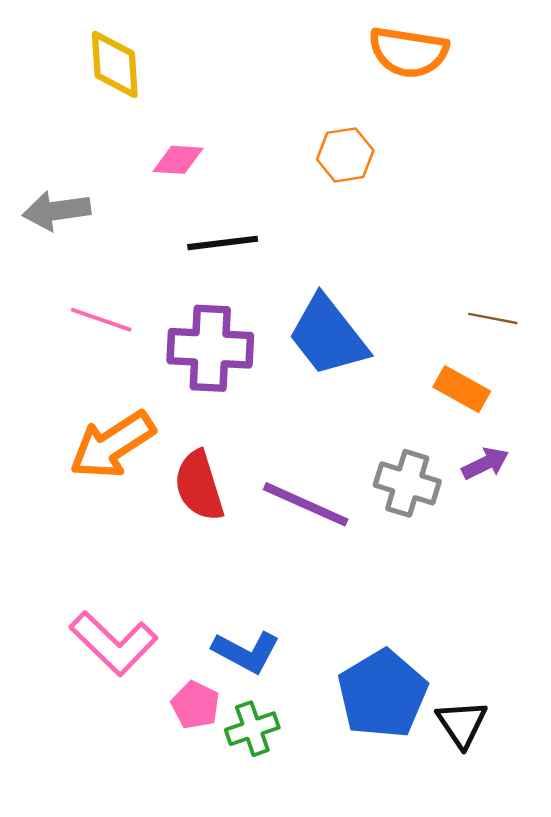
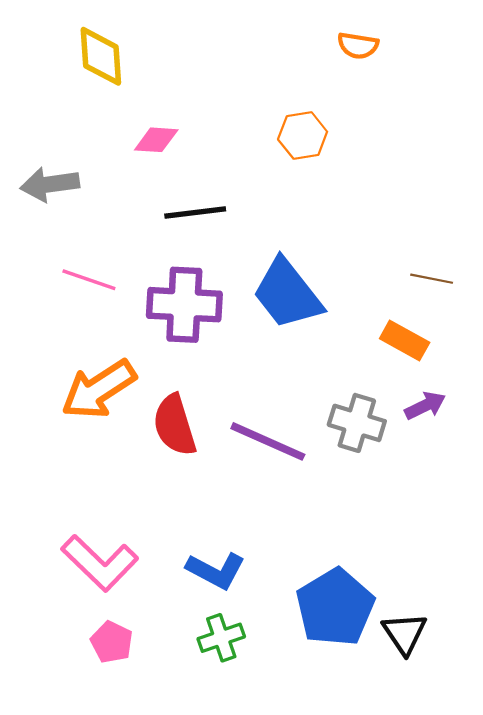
orange semicircle: (408, 52) -> (358, 45), size x0.6
pink pentagon: (195, 705) -> (112, 642), moved

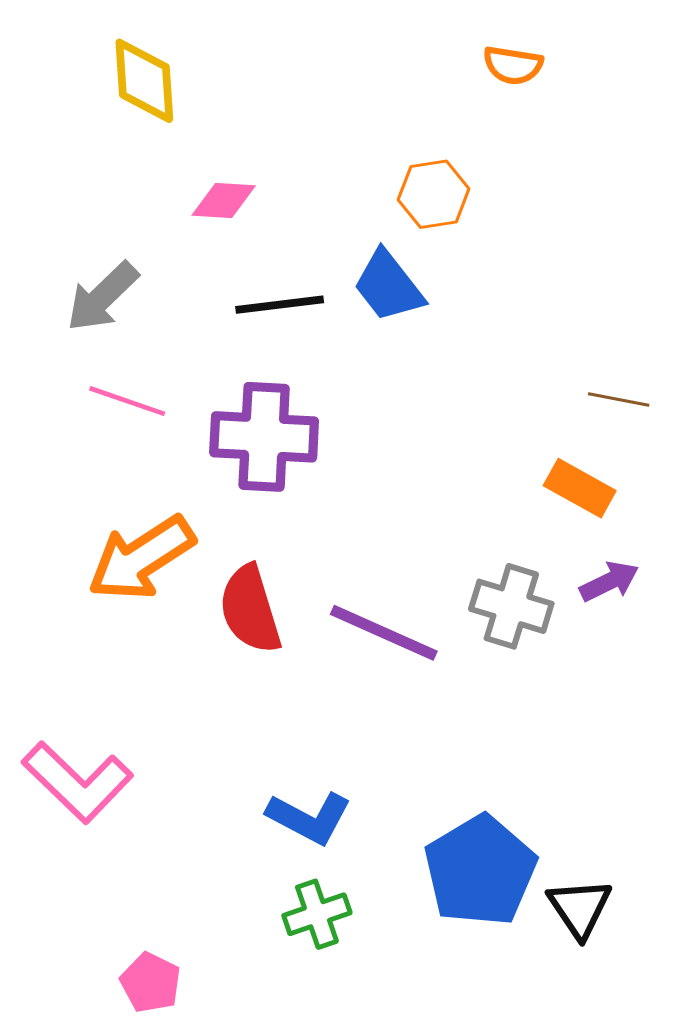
gray arrow: (50, 184) -> (102, 297), moved, turned -36
blue trapezoid: (287, 294) -> (388, 286), moved, size x0.7
pink L-shape: (100, 563) -> (77, 782), moved
pink pentagon: (112, 642) -> (151, 983), moved

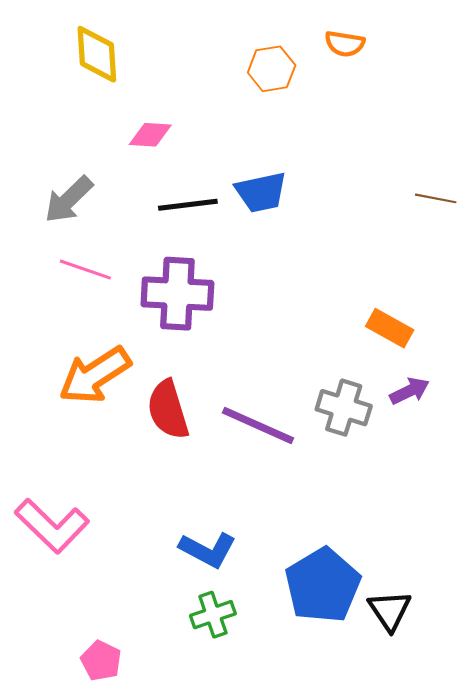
orange hexagon: (434, 194) -> (272, 69), moved
blue trapezoid: (388, 286) -> (261, 192), turned -64
brown line: (619, 400) -> (436, 198), moved

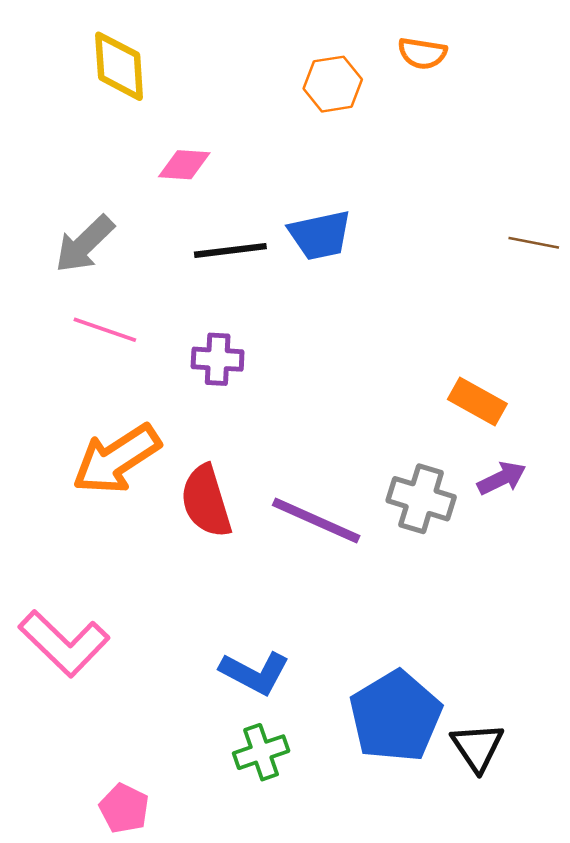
purple cross: (177, 294) -> (218, 359), size x0.6

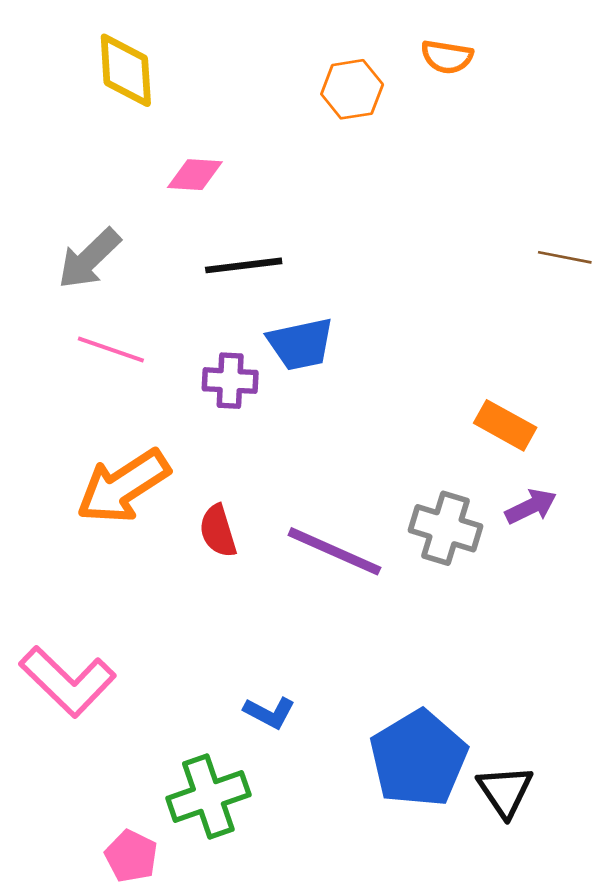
blue trapezoid: (320, 235) -> (301, 344), moved
red semicircle: (206, 501) -> (218, 531), size x0.7
blue L-shape: (255, 673) -> (269, 713), size x0.7
green cross: (261, 752) -> (208, 797), moved, size x1.4

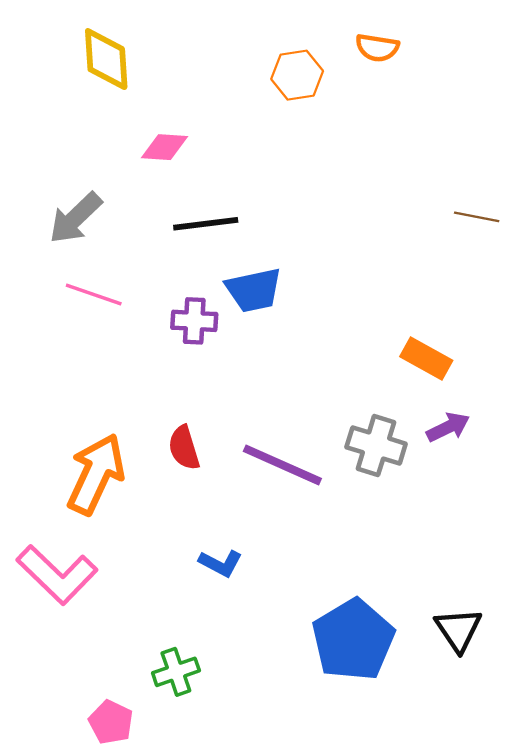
orange arrow: (123, 486) -> (96, 474), moved, turned 148
blue L-shape: (269, 713) -> (221, 563), moved
black triangle: (505, 791) -> (458, 630), moved
green cross: (208, 797) -> (176, 672), size x0.7

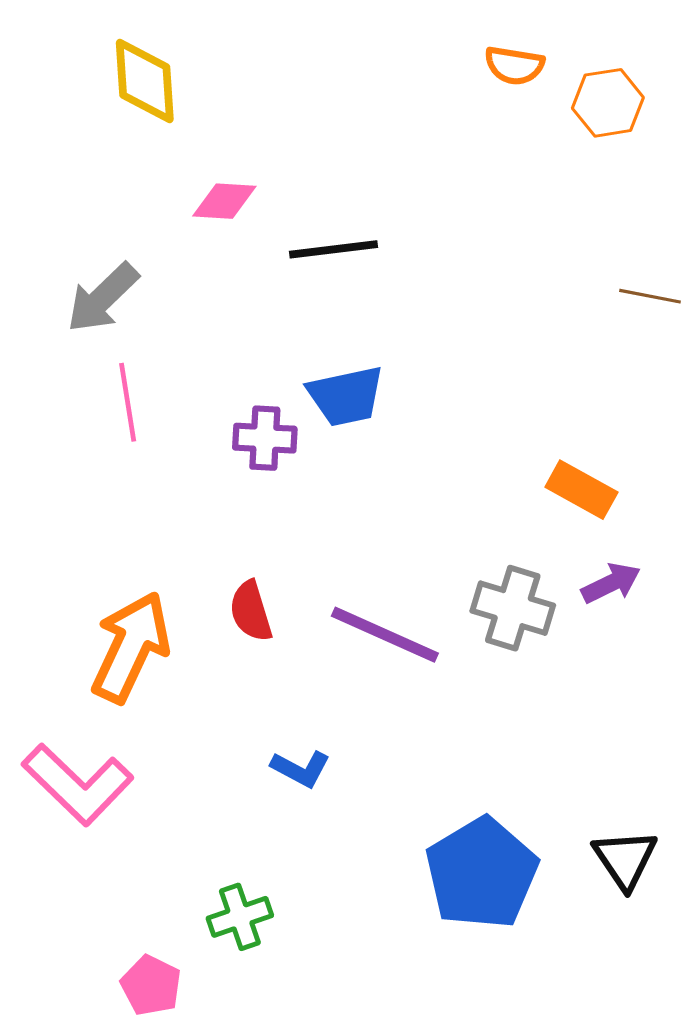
orange hexagon: (297, 75) -> (608, 103), moved
black line: (206, 224) -> (333, 249), moved
pink line: (94, 295) -> (128, 402), turned 62

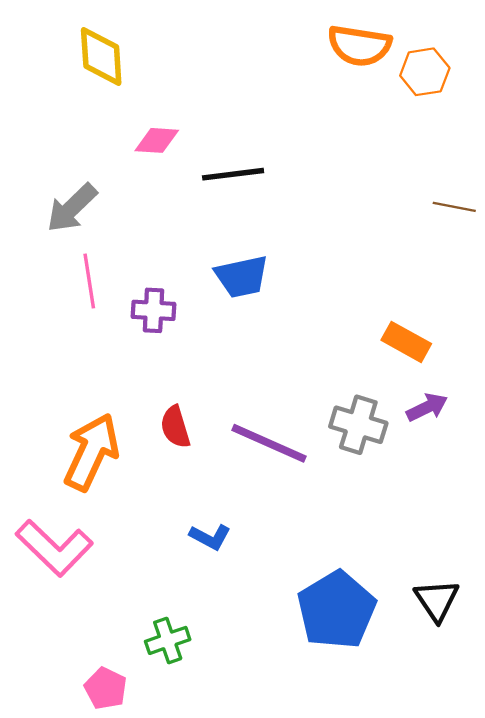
orange semicircle: (514, 65) -> (359, 46), size x1.5
purple cross: (265, 438) -> (154, 310), moved

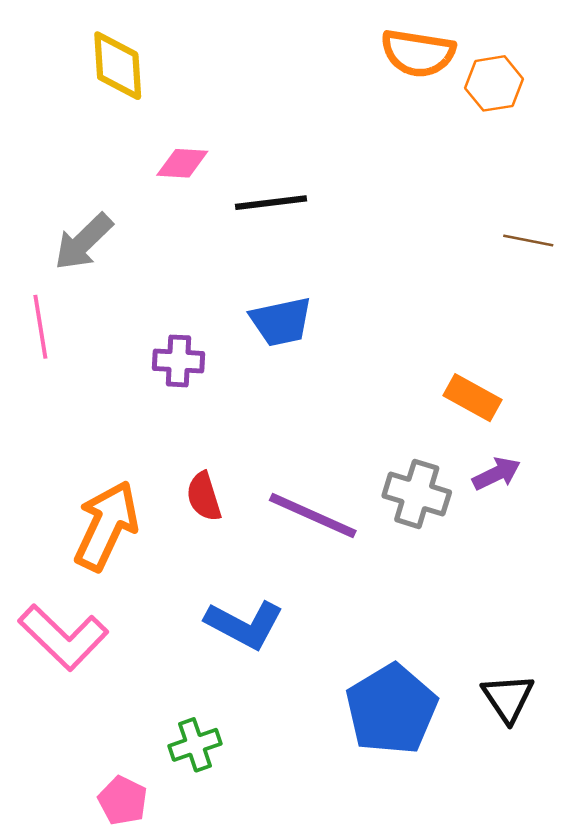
pink line: (89, 281) -> (40, 327), moved
blue L-shape: (210, 537) -> (244, 624), size x1.6

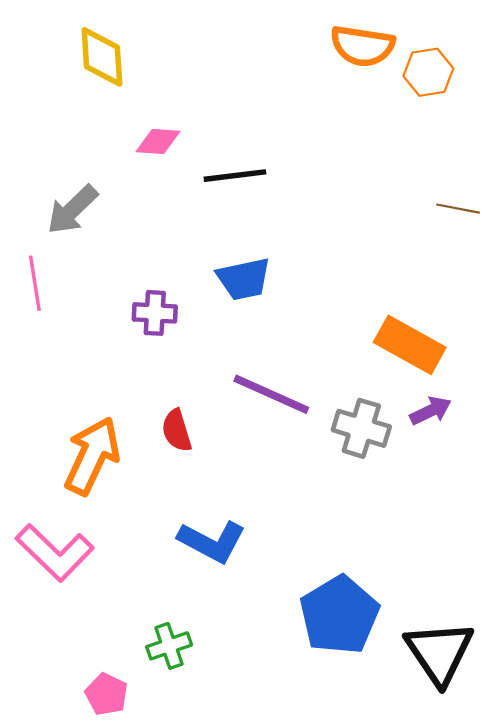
orange rectangle: (472, 398) -> (410, 345), size x1.4
purple line: (313, 516) -> (271, 394), moved
black triangle: (508, 698) -> (439, 652), moved, size x1.5

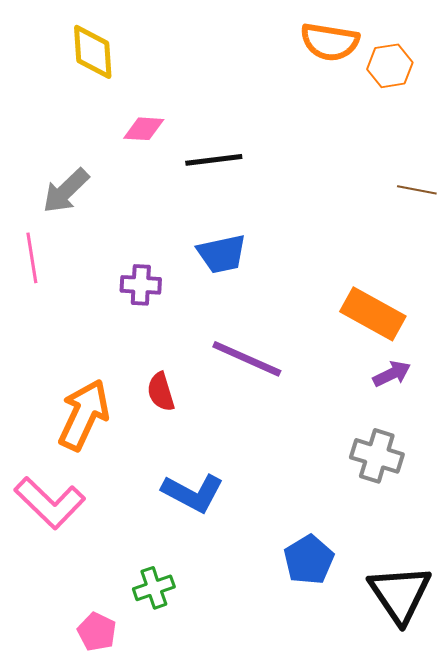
gray cross: (361, 428) -> (377, 456), moved
blue pentagon: (339, 615) -> (309, 560), size x0.7

